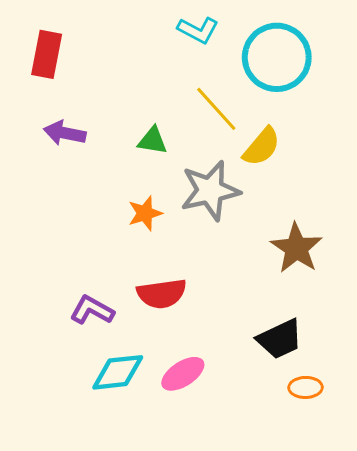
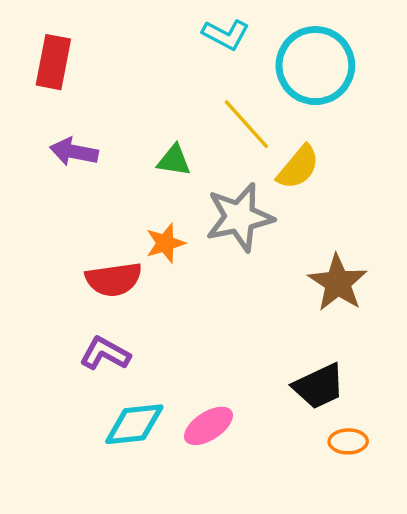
red semicircle: (162, 294) -> (114, 279), moved

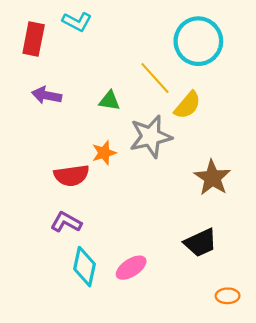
cyan L-shape: (226, 34) -> (77, 22), moved
cyan diamond: (134, 424) -> (85, 267), turned -72
orange ellipse: (348, 441) -> (228, 296), moved

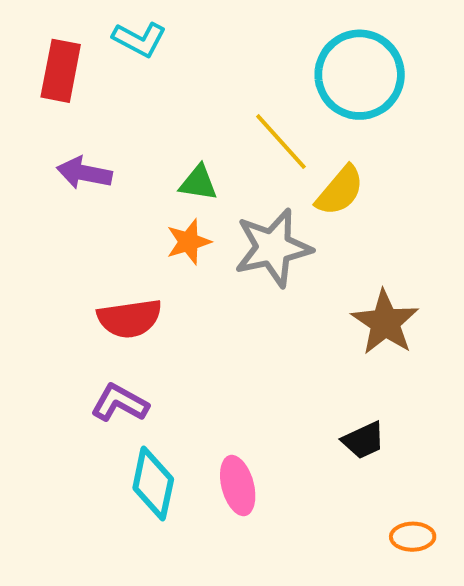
orange star: (104, 153) -> (189, 242), moved
black trapezoid: (200, 243) -> (363, 440), size x0.7
pink ellipse: (131, 268) -> (238, 486), turned -72

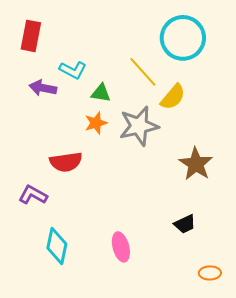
cyan L-shape: (139, 39) -> (73, 70), moved
purple L-shape: (120, 403) -> (33, 195), moved
cyan diamond: (153, 484) -> (57, 246), moved

